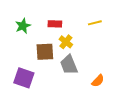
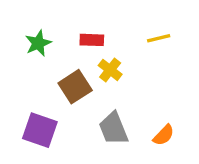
brown square: (45, 52) -> (75, 87), turned -30
gray trapezoid: (69, 65) -> (113, 128), moved

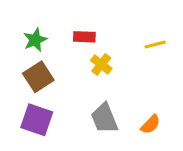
yellow line: (159, 38) -> (155, 44), moved
brown square: (75, 87) -> (38, 77), moved

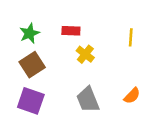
yellow line: (155, 44) -> (131, 37), turned -72
orange semicircle: (150, 124) -> (132, 96), moved

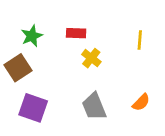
brown square: (32, 65) -> (18, 68), moved

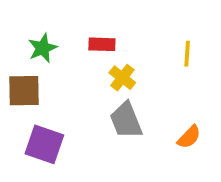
brown square: (18, 68) -> (24, 91), turned 32
gray trapezoid: (94, 107) -> (126, 120), moved

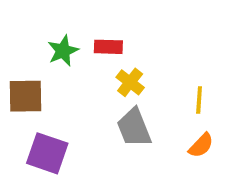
green star: (43, 48) -> (63, 51), moved
yellow line: (187, 54) -> (199, 100), moved

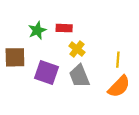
orange semicircle: (201, 145) -> (119, 87), size x1.5
purple square: (47, 153) -> (47, 72), moved

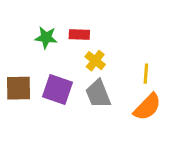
green star: (37, 30) -> (46, 37), turned 30
brown square: (15, 57) -> (19, 88), moved

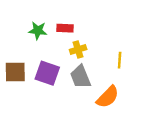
yellow cross: (95, 61) -> (78, 49), turned 35
orange semicircle: (147, 107) -> (108, 97), moved

